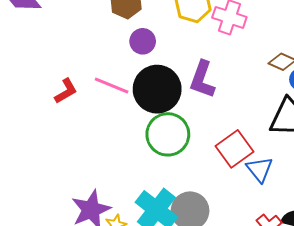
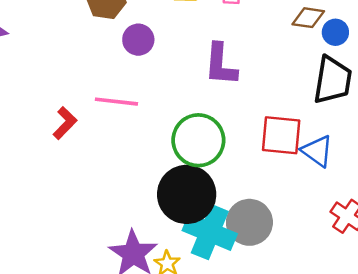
black circle: (157, 89) -> (187, 194), moved
red square: (235, 149) -> (281, 135), turned -33

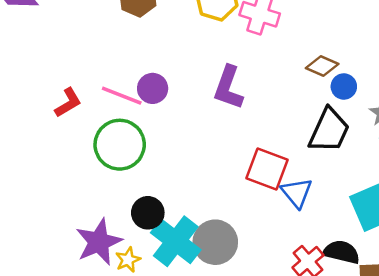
purple circle: (138, 40) -> (153, 88), moved
green circle: (198, 140) -> (120, 145), moved
black circle: (187, 194) -> (148, 213), moved, size x0.6

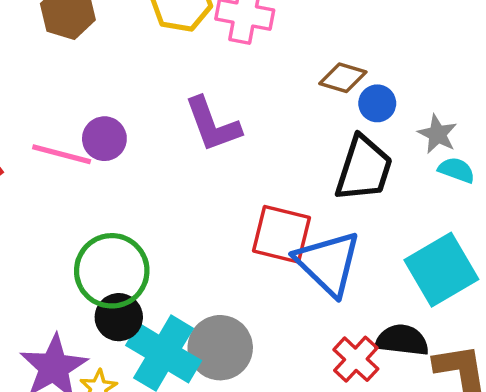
purple L-shape: (228, 88) -> (213, 125), turned -33
green circle: (120, 145) -> (112, 271), moved
blue triangle: (297, 193) -> (328, 263), size x1.5

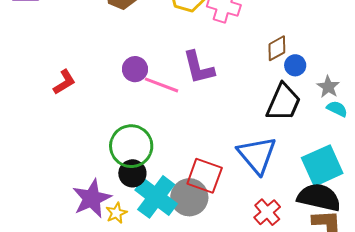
brown diamond: (343, 78) -> (277, 48), turned -52
pink line: (62, 154) -> (162, 85), moved
red square: (282, 234) -> (205, 176), moved
black semicircle: (402, 340) -> (319, 197), moved, size x1.4

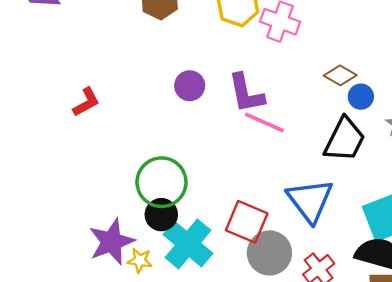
brown diamond: (277, 48) -> (340, 75), turned 56
purple circle: (135, 69) -> (190, 86), moved
pink line: (162, 85) -> (264, 122), moved
gray circle: (189, 197) -> (269, 253), moved
yellow star: (116, 213) -> (140, 260), turned 30

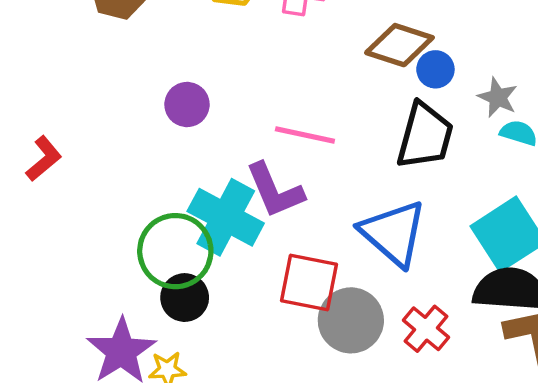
brown diamond: (340, 75) -> (399, 45), size x1.4
purple L-shape: (246, 93) -> (275, 190), moved
cyan cross: (188, 244) -> (226, 217), moved

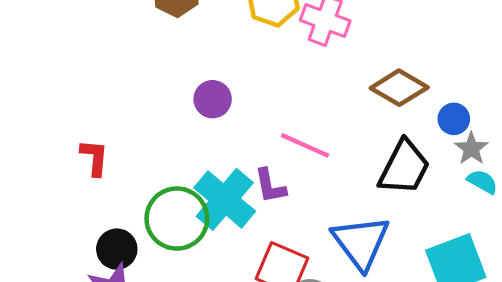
blue circle: (435, 69) -> (454, 119), moved
red L-shape: (44, 159) -> (94, 158), moved, turned -57
purple L-shape: (275, 190) -> (270, 186), size x0.7
black circle: (185, 298) -> (117, 249), moved

